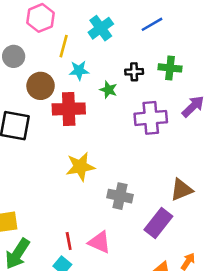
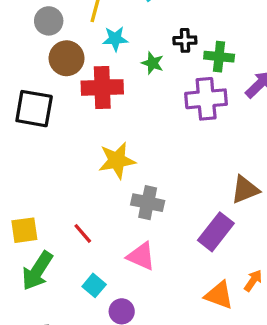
gray circle: (14, 56) -> (49, 21), moved
green cross: (170, 68) -> (219, 57), moved
gray cross: (120, 196) -> (148, 203), moved
red line: (69, 241) -> (83, 233), moved, turned -30

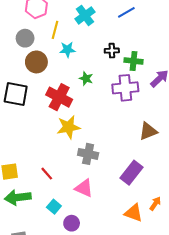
green star: (153, 63) -> (86, 79), moved
red cross: (102, 87) -> (59, 97), moved, turned 30
brown triangle: (245, 190) -> (148, 131), moved
green arrow: (37, 271) -> (18, 197), turned 50

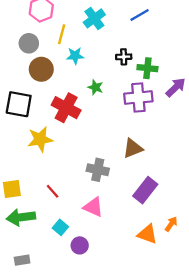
yellow star: (68, 127) -> (40, 139), moved
brown triangle: (148, 131) -> (133, 148), moved

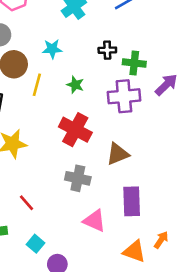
yellow line: (62, 34) -> (37, 85), moved
red cross: (66, 108) -> (75, 130), moved
purple rectangle: (145, 190) -> (132, 201), turned -40
pink triangle: (93, 207) -> (94, 221), moved

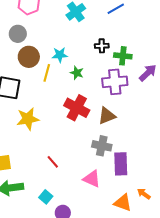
cyan star: (52, 49) -> (60, 55), moved
brown triangle: (118, 154) -> (107, 116), moved
gray cross: (78, 178) -> (102, 146), moved
red line: (27, 203) -> (53, 162), moved
orange arrow: (161, 240) -> (144, 194), turned -88

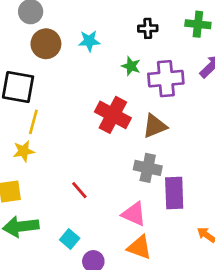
green cross: (123, 56) -> (198, 24), moved
yellow line: (47, 73) -> (33, 122), moved
green star: (77, 73) -> (131, 66), moved
yellow star: (28, 119) -> (24, 151), moved, size x0.7
orange triangle: (123, 203) -> (139, 247), moved

